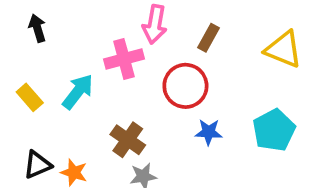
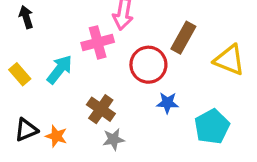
brown rectangle: (209, 38) -> (183, 38), moved, size x1.4
yellow triangle: (284, 49) -> (229, 60), moved
cyan pentagon: (274, 130) -> (212, 127), moved

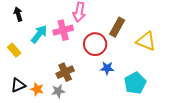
cyan arrow: (60, 69) -> (39, 34), moved
brown cross: (101, 109) -> (65, 72), turned 30
gray star: (113, 139) -> (58, 91), moved

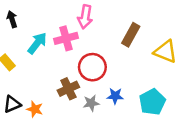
red circle: (95, 44) -> (92, 67), moved
blue star: (107, 68) -> (115, 96), moved
gray star: (58, 91) -> (91, 103), moved

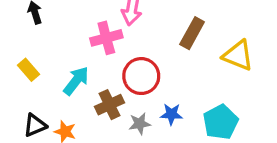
cyan arrow: (37, 43) -> (76, 81), moved

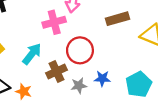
brown rectangle: (192, 33) -> (118, 19), turned 45

